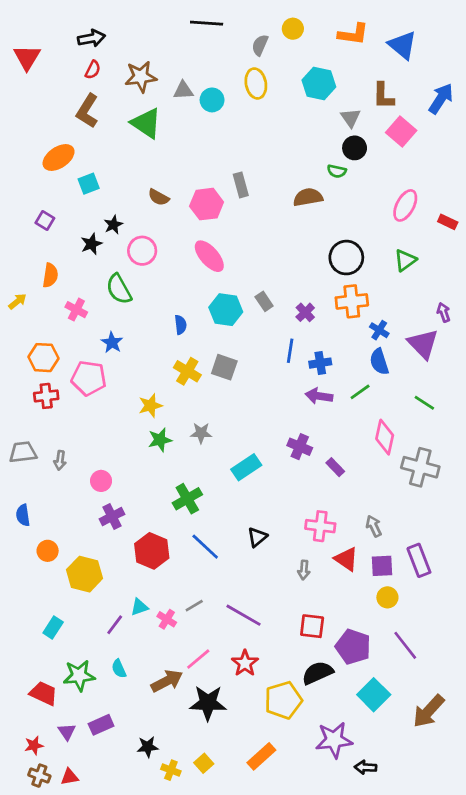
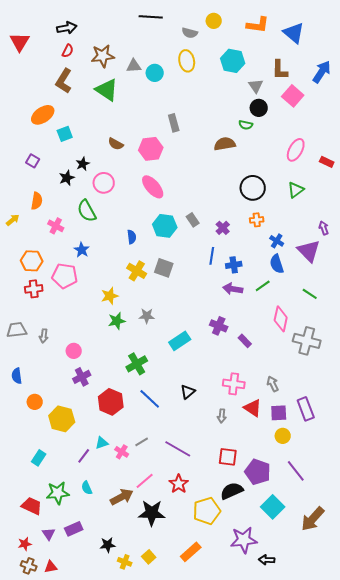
gray semicircle: (260, 45) -> (190, 33), turned -98
gray rectangle: (241, 185) -> (174, 123), moved
orange cross: (352, 301) -> (257, 220), size x0.6

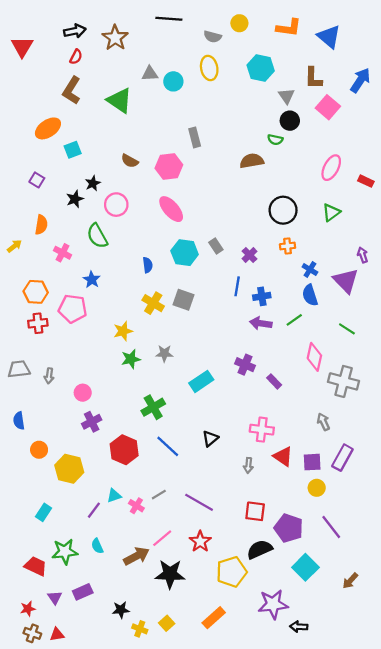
brown star: (103, 56) -> (115, 38), moved, turned -30
gray arrow: (273, 384) -> (323, 422), moved
purple rectangle: (306, 409) -> (342, 458), turned 50
brown arrow: (313, 519) -> (350, 581), size x0.6

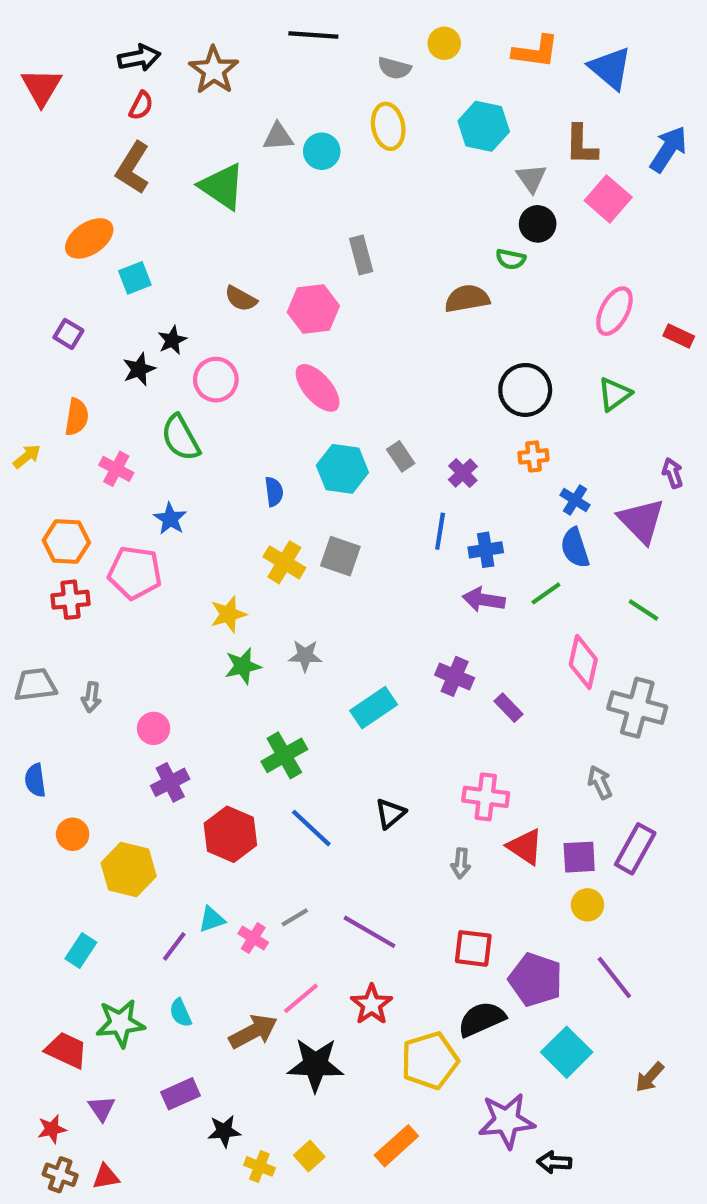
purple rectangle: (83, 592) -> (181, 1094), moved

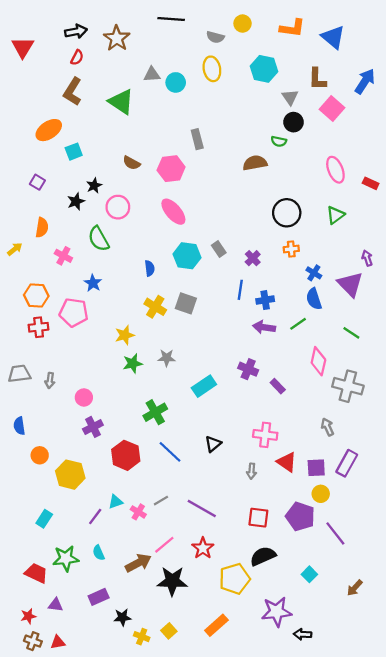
pink ellipse: (614, 311) -> (335, 170), turned -50
purple pentagon: (536, 980) -> (300, 516), moved
cyan square: (567, 1052) -> (309, 574), size x0.6
purple triangle: (102, 1108) -> (56, 605), turned -49

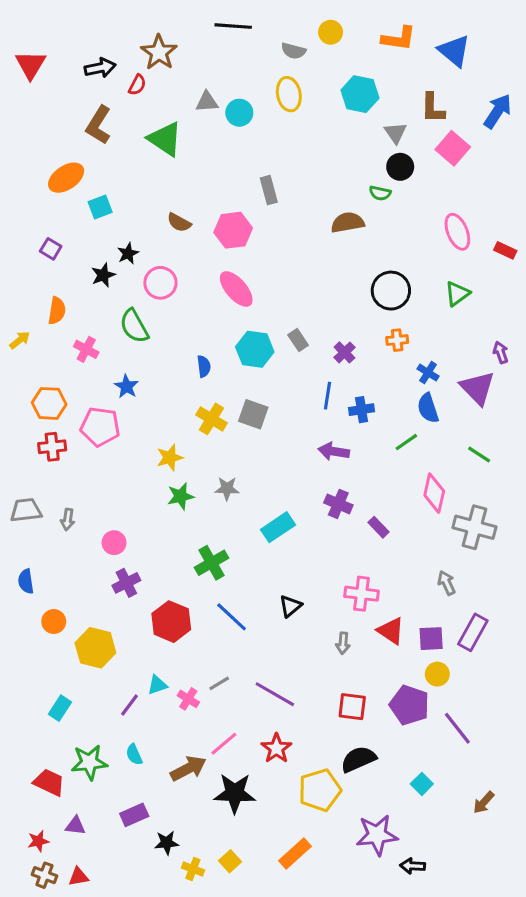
black arrow: (76, 31) -> (100, 68), moved
red semicircle: (77, 58) -> (137, 85), moved
purple arrow: (264, 327) -> (334, 451), moved

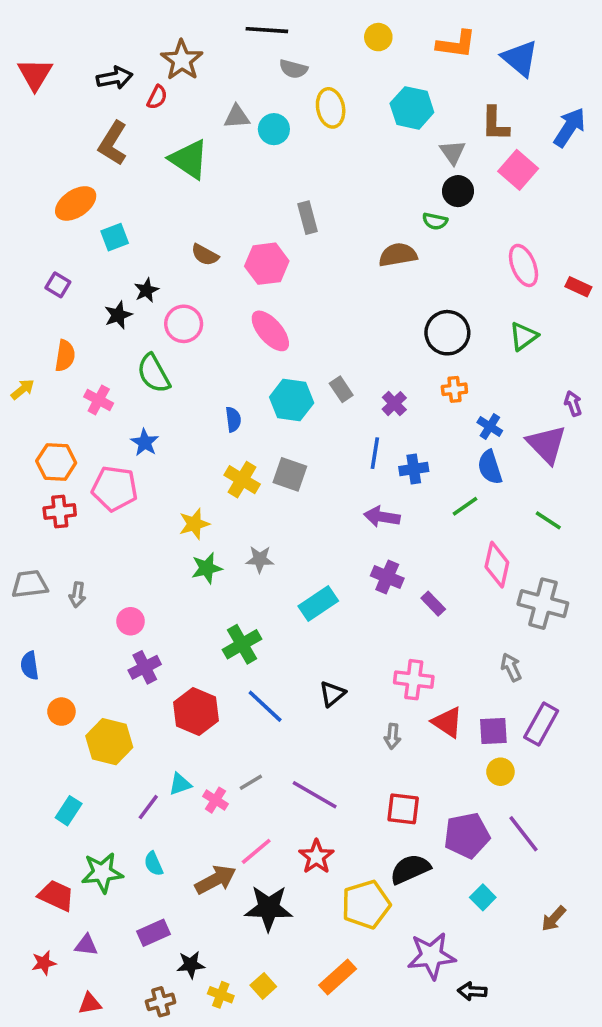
gray semicircle: (293, 51) -> (293, 69), moved
purple pentagon: (409, 705) -> (467, 835), moved, turned -30
brown cross: (44, 875) -> (161, 1002), moved, turned -35

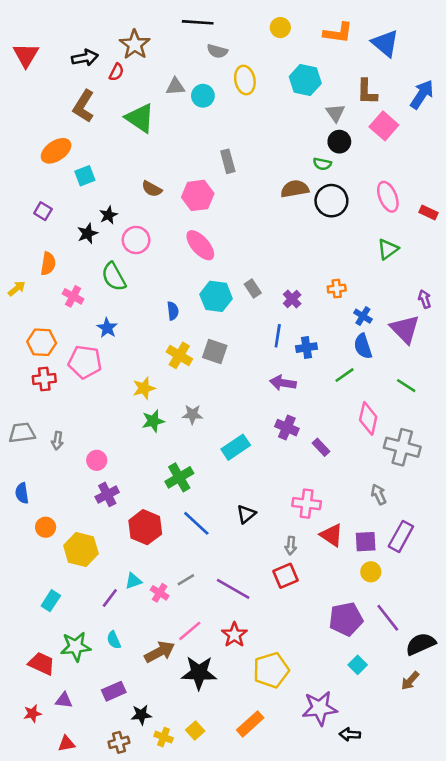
black circle: (447, 333) -> (331, 201), moved
red square: (403, 809) -> (286, 576), moved, turned -30
black semicircle: (410, 869) -> (421, 644), moved

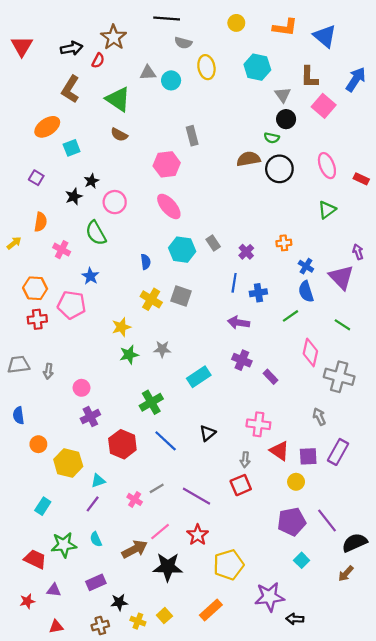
brown semicircle: (152, 189) -> (119, 135), moved
yellow circle: (371, 572) -> (296, 482), moved
cyan triangle: (133, 581) -> (98, 481), moved

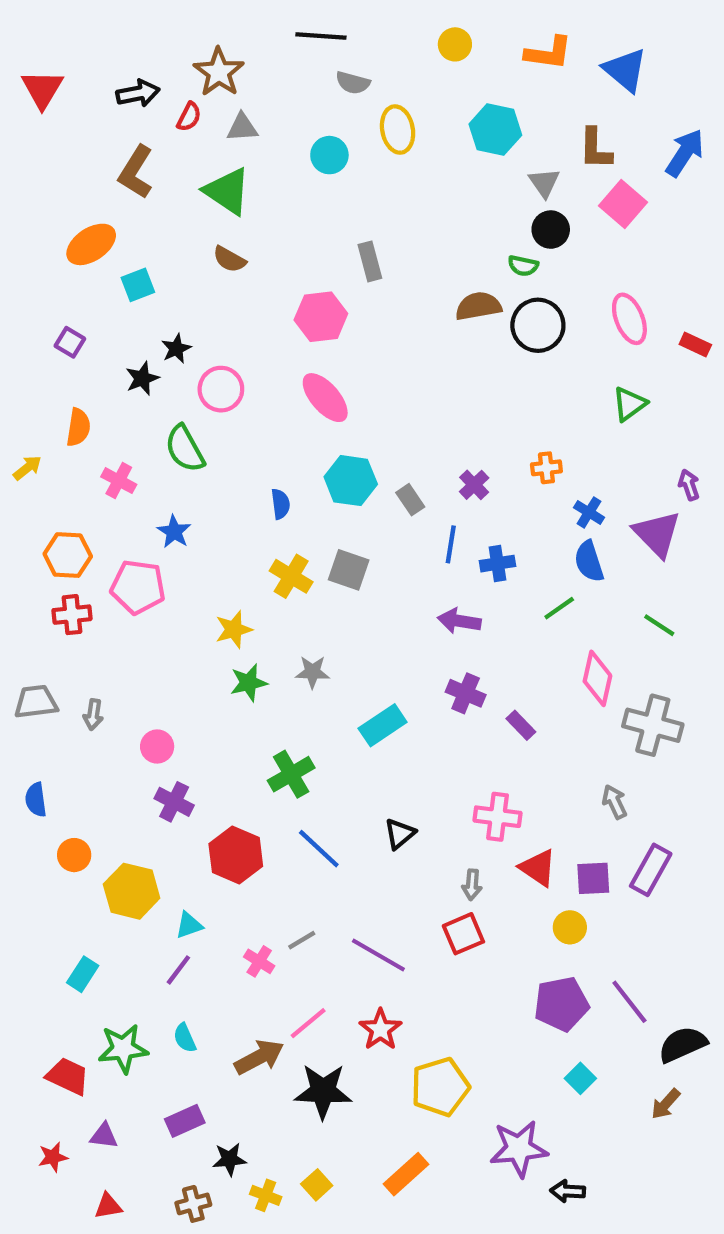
gray triangle: (148, 73) -> (242, 127), moved
gray rectangle: (213, 243) -> (410, 500), moved
purple cross: (90, 417) -> (174, 802), turned -36

